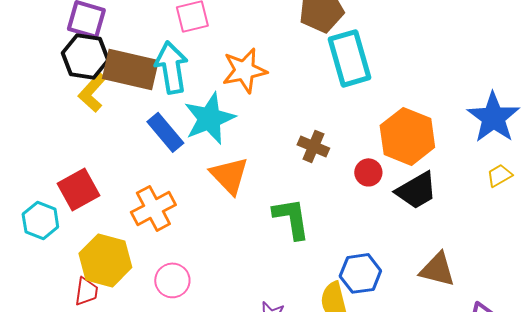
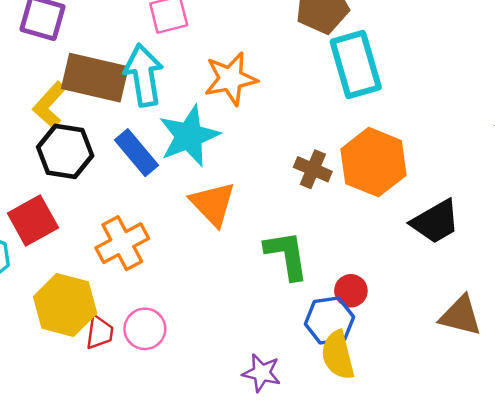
black hexagon: (85, 56) -> (65, 151), moved
orange hexagon: (407, 136) -> (374, 162), moved
red circle: (368, 172) -> (351, 291), moved
blue hexagon: (360, 273) -> (329, 321), moved
red trapezoid: (86, 291) -> (100, 332), moved

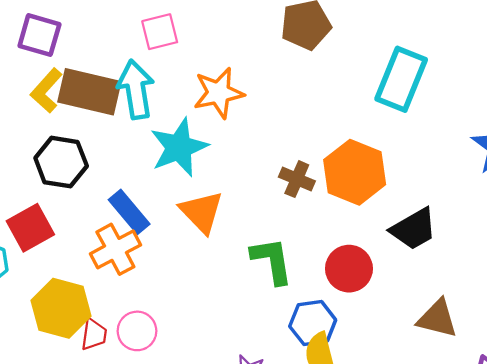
cyan rectangle: (356, 64) -> (401, 79), moved, turned 38
yellow L-shape: (50, 105) -> (46, 91), moved
blue rectangle: (137, 153) -> (129, 212), moved
red circle: (351, 291) -> (349, 269), moved, size x1.5

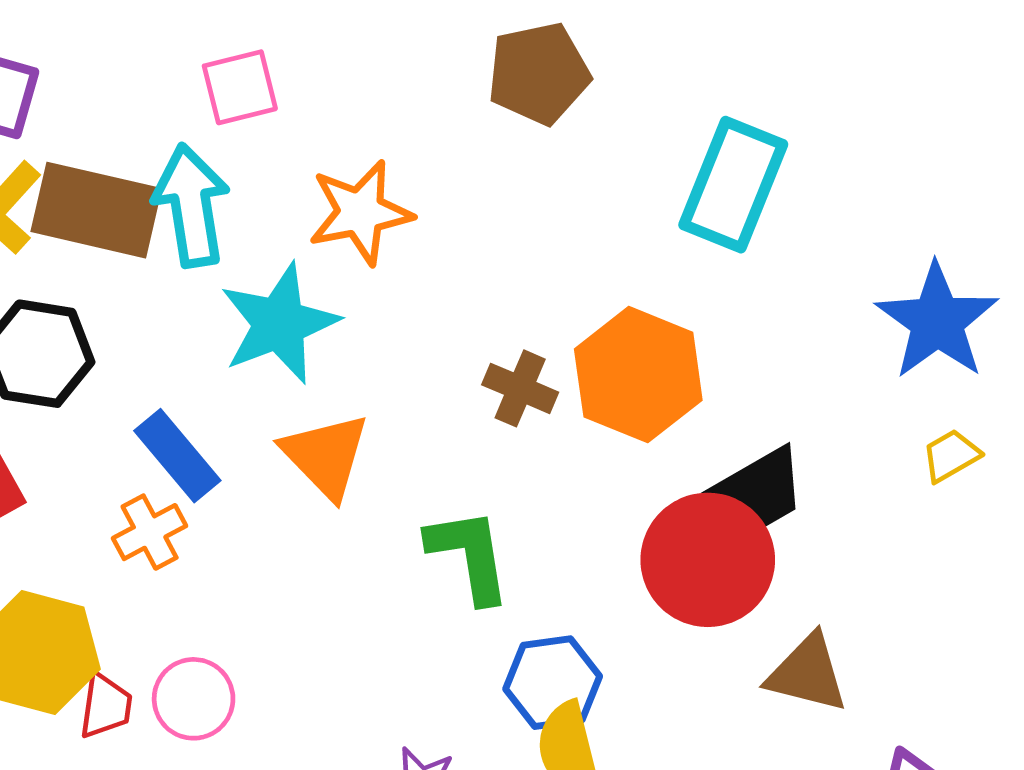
orange cross: (115, 249) -> (150, 532), size x0.7
red circle: (349, 269) -> (708, 560), moved, size x1.4

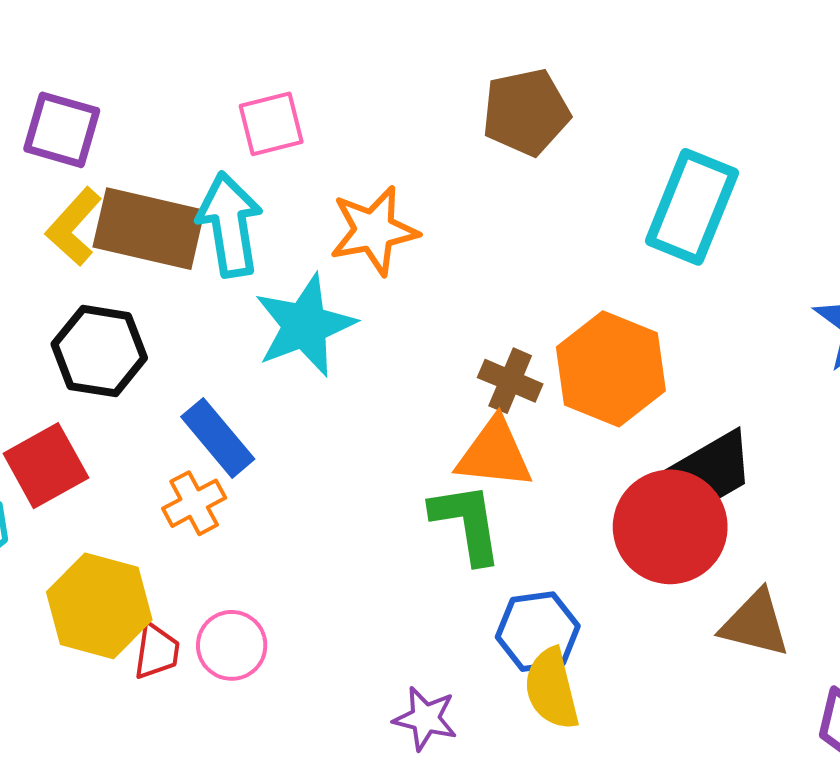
orange triangle: (326, 456) -> (494, 454), moved, turned -40

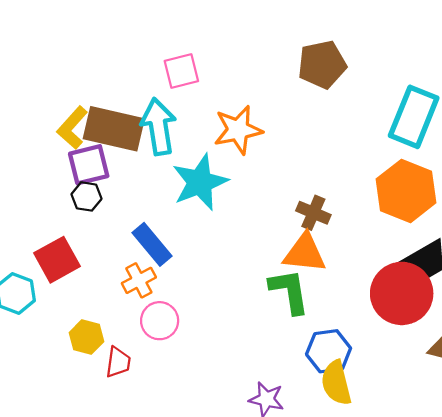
purple square: (62, 130) -> (89, 165), moved, turned -30
black hexagon: (99, 351) -> (87, 196), size x0.6
orange hexagon: (611, 369) -> (406, 191), moved
yellow hexagon: (99, 606) -> (87, 337), size x0.6
pink circle: (232, 645) -> (160, 321), moved

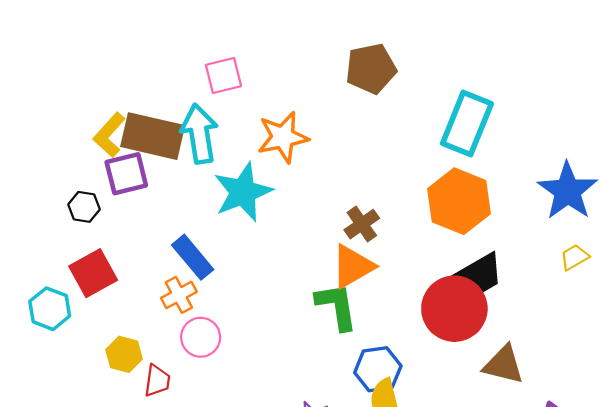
black hexagon: (87, 196) -> (84, 207), moved
brown cross: (313, 213) -> (362, 224), turned 32
orange triangle: (305, 253) -> (353, 266), turned -36

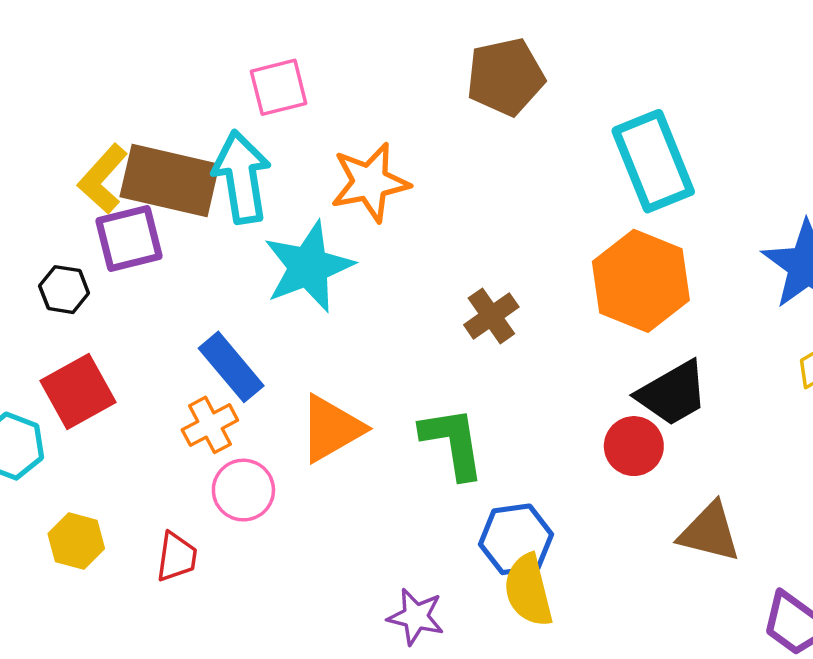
cyan rectangle: (467, 123) -> (653, 161), turned -44
orange triangle: (353, 266) -> (331, 429), moved
red circle: (454, 309) -> (634, 446), size x0.6
yellow hexagon: (124, 354) -> (76, 541), moved

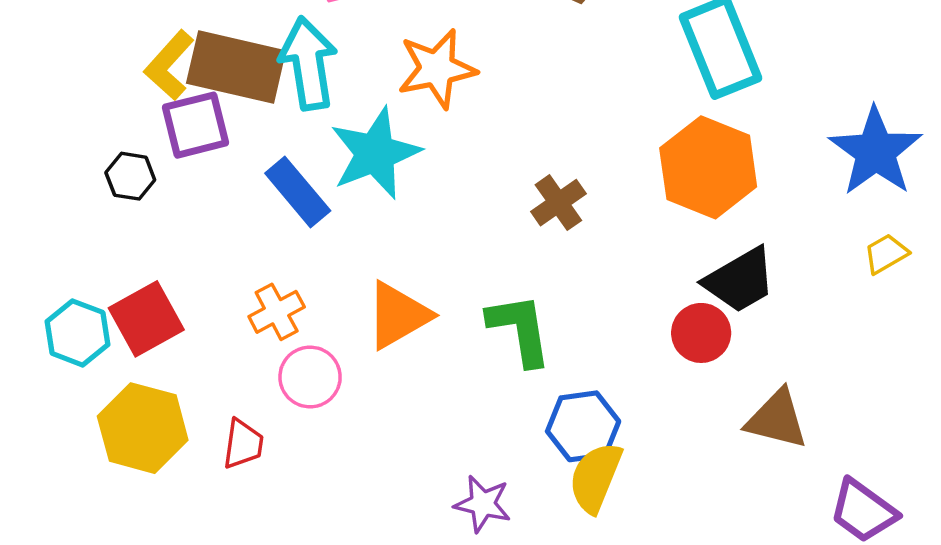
blue rectangle: (231, 367) -> (298, 192), moved
red square: (78, 392) -> (146, 319), moved
yellow hexagon: (76, 541) -> (143, 428), size x1.6
yellow semicircle: (528, 590) -> (595, 477), turned 36

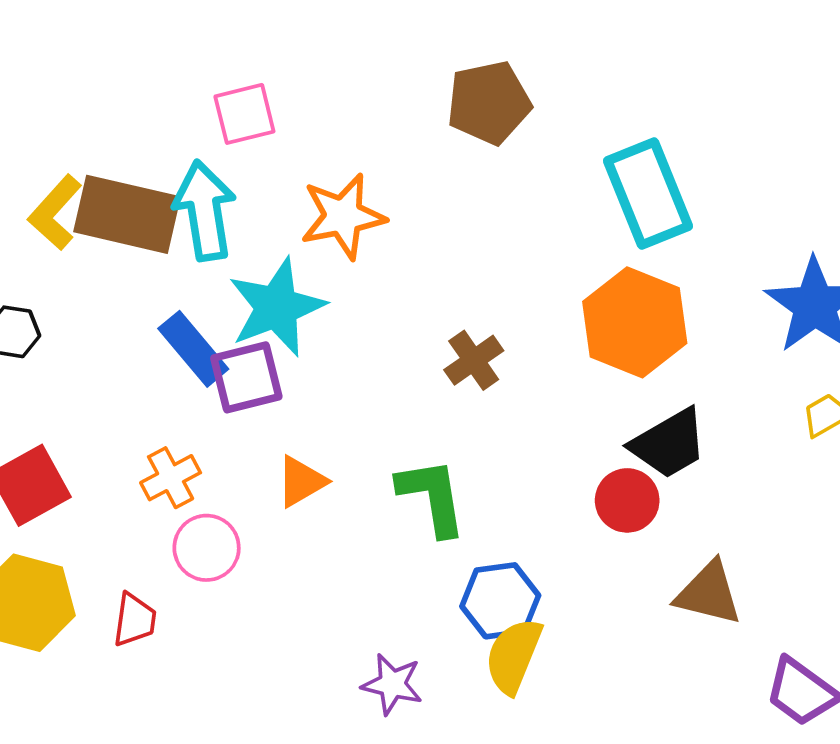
purple square: (196, 125) -> (246, 377), moved
orange triangle: (398, 315) -> (301, 481), size x0.7

